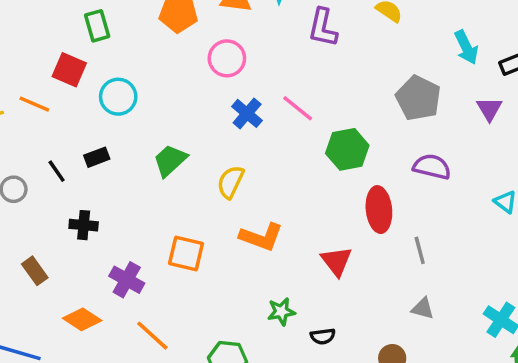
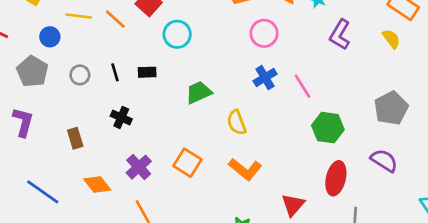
yellow semicircle: (230, 182) -> (237, 122), turned -65

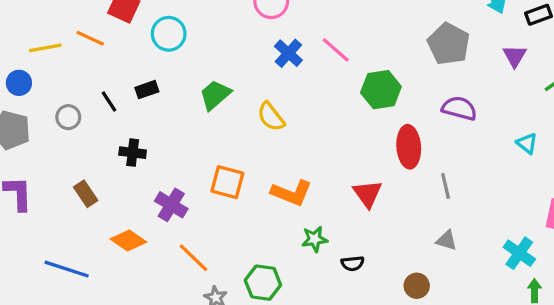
orange L-shape: (245, 169) -> (292, 193), moved

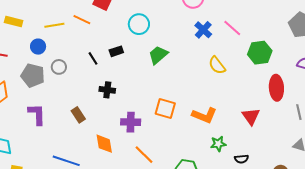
cyan circle: (169, 34) -> (139, 24), moved
gray circle: (68, 117) -> (59, 67), moved
yellow semicircle: (271, 117) -> (217, 65), moved
purple cross: (171, 205) -> (131, 122), turned -30
orange diamond: (128, 241) -> (104, 144), turned 45

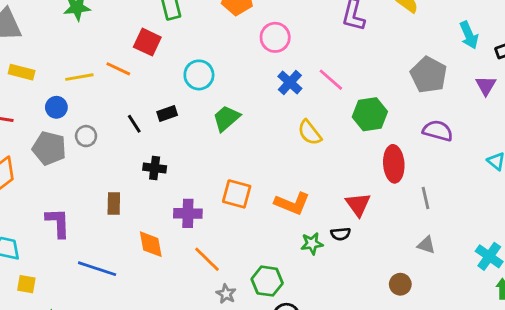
purple L-shape: (37, 114) -> (58, 223), moved
brown rectangle: (78, 115) -> (114, 204), turned 35
black semicircle: (241, 159) -> (341, 234), moved

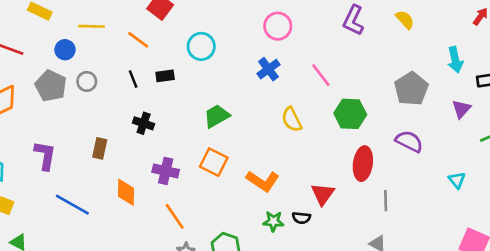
orange line: (118, 69) -> (138, 40), moved
blue cross: (290, 82) -> (268, 69), moved
green trapezoid: (226, 118) -> (217, 116), moved

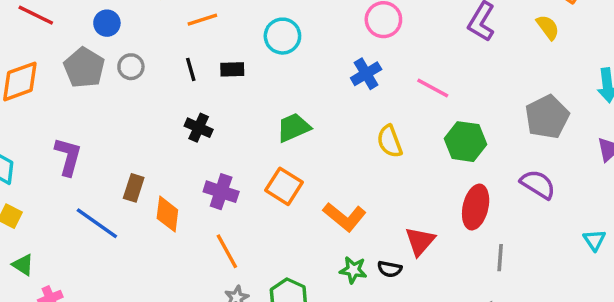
orange line: (138, 40) -> (202, 20), turned -60
pink line: (321, 75) -> (433, 88), turned -30
brown rectangle: (100, 148) -> (134, 188), moved

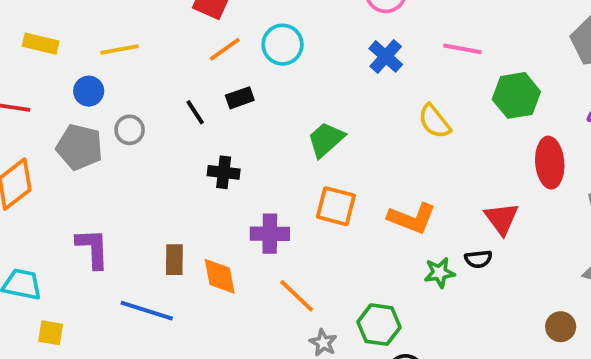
orange line: (202, 20) -> (225, 49), moved

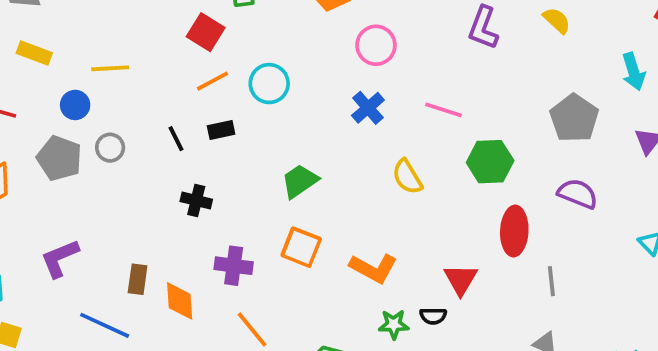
purple L-shape: (93, 248) -> (60, 258), turned -117

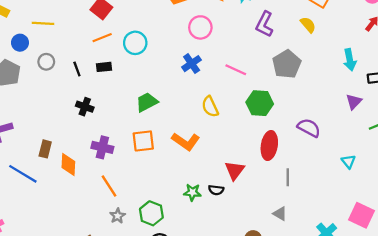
gray pentagon: (574, 118) -> (287, 64), moved
gray circle: (110, 148) -> (46, 62), moved
orange square: (301, 247) -> (143, 141), turned -35
orange L-shape: (373, 268) -> (186, 141), moved

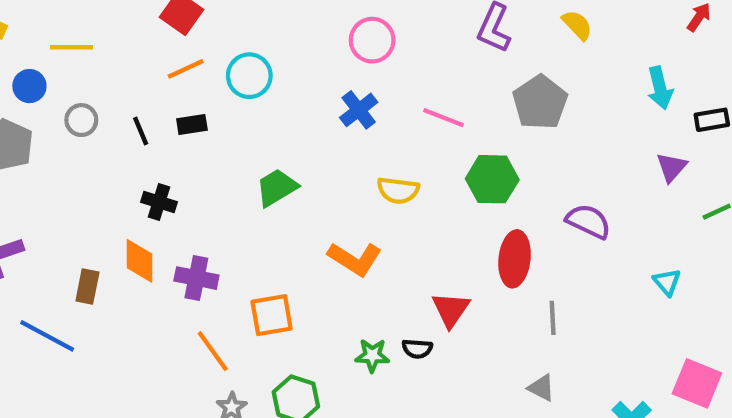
yellow semicircle: (210, 107) -> (398, 190), turned -55
orange square: (143, 141) -> (272, 315), moved
orange diamond: (68, 164) -> (140, 261), moved

